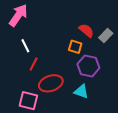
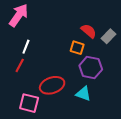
white line: (25, 46) -> (26, 47), turned 48
red line: (34, 64) -> (20, 65), moved

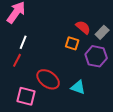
purple hexagon: (91, 68) -> (96, 56), moved
red ellipse: (52, 85) -> (48, 79), turned 55

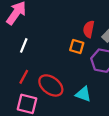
red semicircle: (83, 27) -> (89, 29), turned -119
red line: (17, 60) -> (24, 77), moved

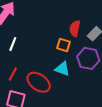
cyan triangle: (83, 94) -> (62, 69), moved

